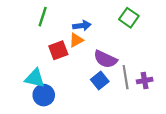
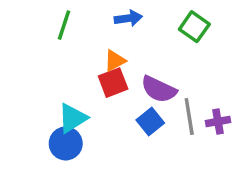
blue arrow: (82, 26) -> (128, 18), moved
red square: (58, 50) -> (113, 83), moved
cyan triangle: (35, 78) -> (72, 118), moved, turned -45

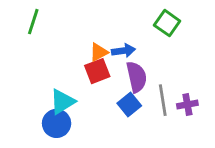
blue arrow: (128, 18) -> (123, 51), moved
green line: (64, 25) -> (33, 22), moved
purple semicircle: (159, 89) -> (137, 77), turned -128

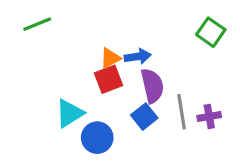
green line: (33, 22) -> (37, 24), turned 50
green square: (167, 23) -> (211, 32), moved
blue circle: (57, 123) -> (97, 138), moved

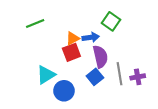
green line: (37, 24) -> (35, 23), moved
green square: (211, 32) -> (111, 21), moved

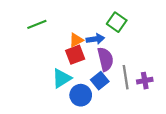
cyan triangle: (46, 75) -> (62, 78), moved
blue circle: (64, 91) -> (81, 95), moved

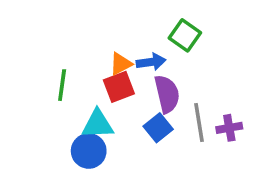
green line: (37, 24) -> (62, 85), moved, turned -60
cyan triangle: (62, 78) -> (98, 124), turned 30
blue circle: (81, 95) -> (89, 151), moved

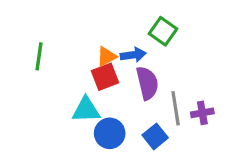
green line: (62, 85) -> (39, 56), moved
blue square: (158, 128) -> (155, 136), moved
blue circle: (89, 151) -> (110, 133), moved

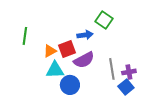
orange triangle: (107, 56) -> (50, 51), moved
purple semicircle: (147, 83) -> (84, 60), moved, turned 75
blue square: (155, 136) -> (126, 87), moved

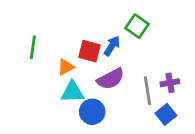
blue arrow: (85, 35) -> (112, 46), turned -49
red square: (67, 49) -> (90, 51), moved, turned 36
purple cross: (129, 72) -> (170, 83), moved

